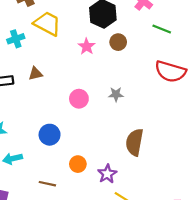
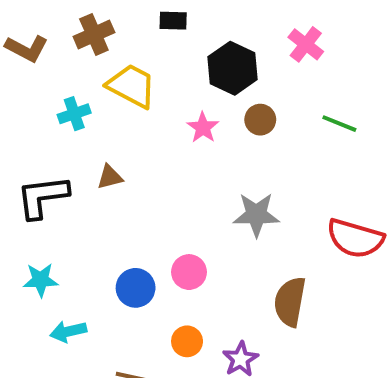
green line: (162, 29) -> (339, 124), moved
red semicircle: (170, 71) -> (355, 238), moved
gray star: (116, 94) -> (256, 215), size x1.6
pink circle: (79, 99) -> (189, 272), moved

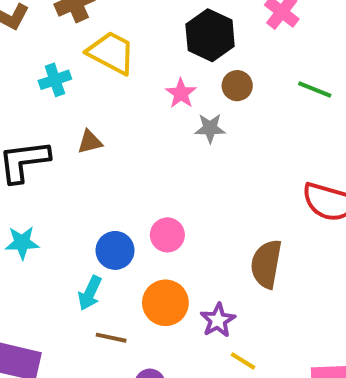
gray star: (256, 215) -> (210, 128), moved, size x0.7
cyan arrow: (68, 331) -> (90, 293), moved, turned -52
orange circle: (187, 341) -> (165, 303), size x1.5

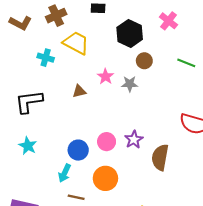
cyan cross: (55, 80) -> (46, 58), turned 35
pink star: (181, 93) -> (105, 77), moved
brown triangle: (90, 142) -> (79, 91), moved
cyan star: (22, 243) -> (28, 146), turned 30
purple star: (218, 320) -> (134, 140), moved

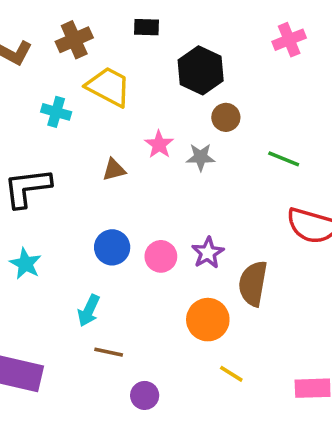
pink cross: (168, 21) -> (289, 40), moved, turned 30
green line: (186, 63) -> (284, 159), moved
blue circle: (78, 150) -> (112, 247), moved
orange circle: (105, 178) -> (208, 320), moved

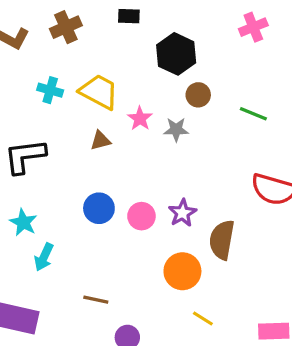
yellow trapezoid: (109, 87) -> (99, 92), moved
green line: (284, 159) -> (253, 114), moved
cyan arrow: (89, 311) -> (44, 257), moved

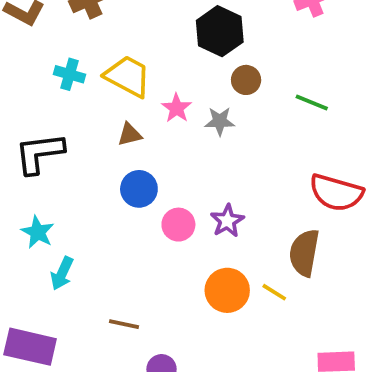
blue circle: (99, 208) -> (139, 189), moved
brown semicircle: (222, 240) -> (304, 253), moved
yellow line: (203, 318) -> (274, 292), moved

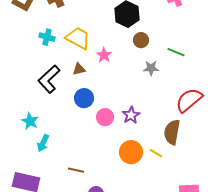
gray star: (220, 121) -> (151, 68), moved
black L-shape: (39, 153) -> (49, 79), moved, turned -36
red semicircle: (336, 193) -> (189, 100), turned 124

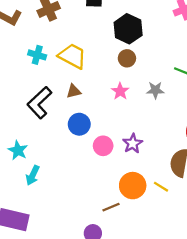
brown circle: (141, 40) -> (127, 58), moved
pink star: (104, 55) -> (120, 91), moved
brown line: (76, 170) -> (111, 207), moved, turned -35

